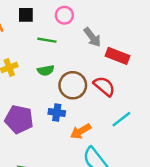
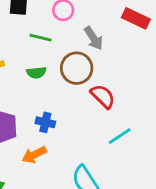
red rectangle: (117, 56) -> (136, 18), moved
brown circle: (73, 85) -> (77, 68), moved
orange arrow: (81, 131) -> (34, 155), moved

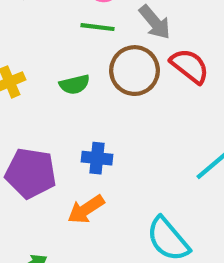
green line: (41, 38) -> (97, 27), moved
red semicircle: (103, 96) -> (190, 66), moved

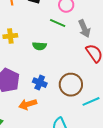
brown circle: (135, 71) -> (71, 85), moved

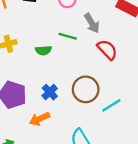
green line: (58, 23) -> (68, 36), moved
blue cross: (40, 83) -> (50, 92), turned 32

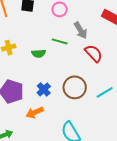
cyan line: (111, 105) -> (105, 92), moved

